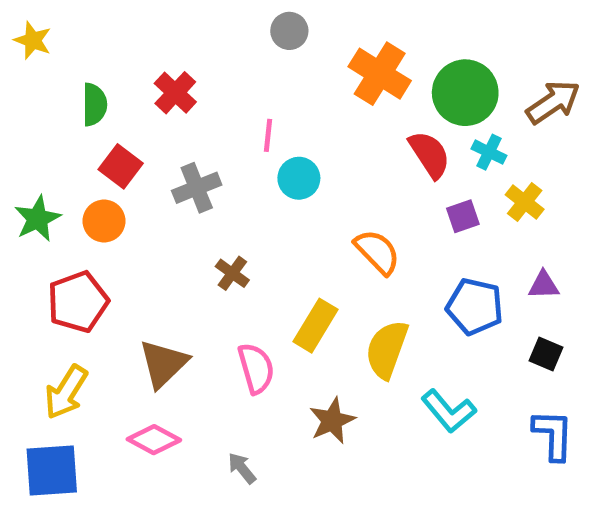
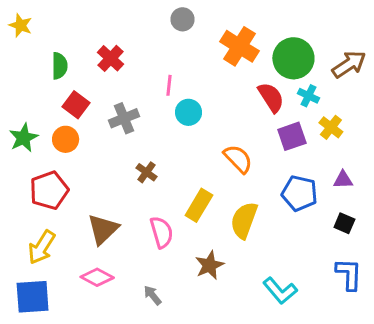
purple square: (463, 216) -> (292, 136), size x1.4
cyan L-shape: (449, 411) -> (280, 291), moved

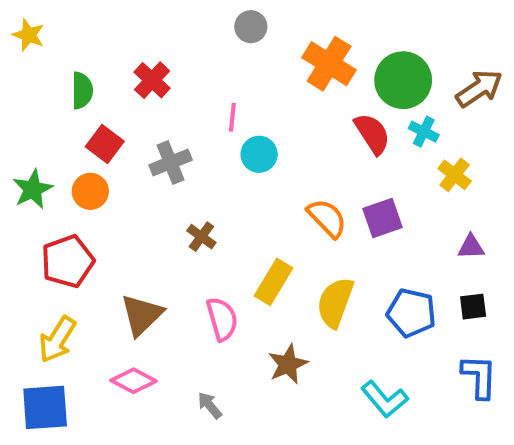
purple square: (292, 136) -> (383, 218), moved
blue pentagon: (299, 193) -> (411, 313), moved
black square: (344, 223) -> (473, 307), turned -30

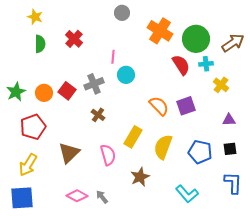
yellow star: (29, 35) -> (35, 17), moved
cyan cross: (424, 132) -> (206, 64), turned -32
red square: (105, 144) -> (67, 91), moved
gray cross: (171, 163) -> (94, 84), moved
pink diamond: (134, 381) -> (77, 196), moved

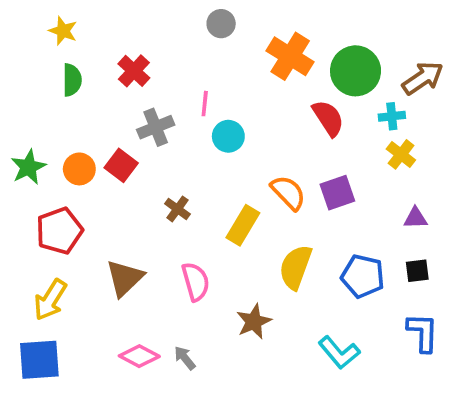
cyan cross: (206, 64) -> (392, 116), moved
gray cross: (94, 84) -> (156, 127), moved
yellow rectangle: (133, 137) -> (243, 225), moved

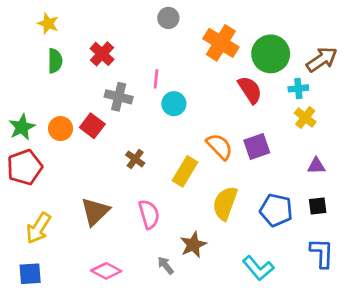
gray cross: (156, 127) -> (119, 97), turned 36
red pentagon: (59, 231) -> (25, 167), moved
gray arrow: (185, 358) -> (166, 265), moved
blue square: (39, 360) -> (30, 274), size x0.7

